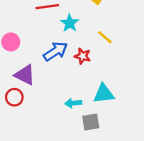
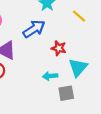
red star: (83, 56) -> (59, 48), moved
cyan triangle: (104, 94) -> (78, 67), turned -42

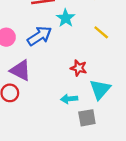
blue arrow: (34, 29) -> (39, 36), moved

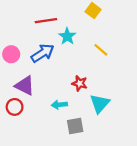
cyan arrow: (69, 99) -> (59, 105), moved
gray square: (87, 118) -> (75, 126), moved

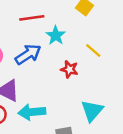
red star: (80, 83) -> (69, 69), moved
cyan arrow: (59, 105) -> (32, 112), moved, size x1.5

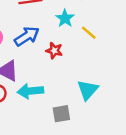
cyan star: (56, 35) -> (65, 18), moved
red star: (69, 69) -> (54, 51), moved

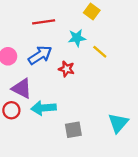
cyan star: (65, 18) -> (77, 38), turned 30
cyan triangle: (88, 90) -> (118, 123), moved

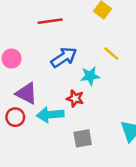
cyan star: (77, 38) -> (90, 76), moved
blue arrow: (40, 55) -> (64, 57), moved
red star: (67, 69) -> (75, 98), moved

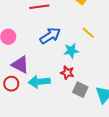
red star: (75, 98) -> (67, 73), moved
gray square: (83, 138) -> (80, 90), moved, turned 35

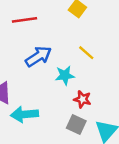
red star: (67, 73) -> (82, 99), moved

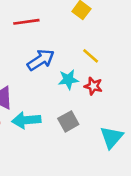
red star: (82, 99) -> (93, 86), moved
gray square: (76, 124) -> (68, 121), moved, turned 36

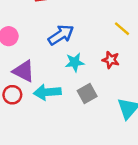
yellow line: (91, 56) -> (122, 29), moved
cyan star: (68, 80) -> (75, 62), moved

